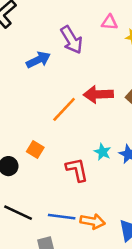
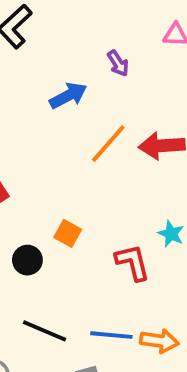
purple arrow: (71, 40) -> (118, 63), size x0.6
orange line: (64, 109) -> (108, 144), moved

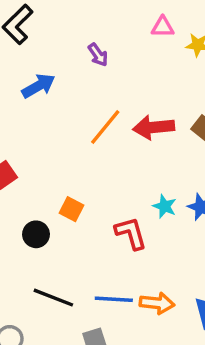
purple arrow: (118, 63) -> (98, 55), moved
blue arrow: (68, 96) -> (38, 86), moved

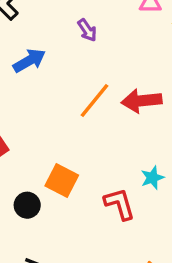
cyan star: (165, 206) -> (152, 178), turned 30
orange square: (71, 209) -> (62, 181), size x1.4

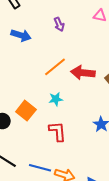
blue arrow: (29, 61) -> (21, 35), turned 36
cyan star: (152, 178) -> (56, 99), moved

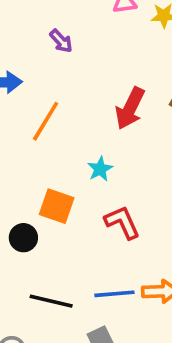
orange line: (55, 67) -> (46, 121), moved
red arrow: (83, 73) -> (130, 108), turned -50

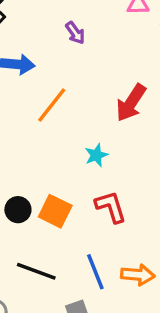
orange square: (57, 206) -> (55, 211), moved
blue line: (114, 294) -> (95, 272), turned 66

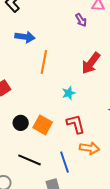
purple arrow: (75, 33) -> (81, 20), moved
orange line: (52, 105) -> (44, 62), turned -30
orange arrow: (138, 275) -> (90, 148), moved

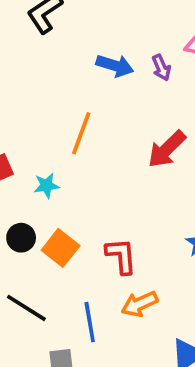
blue arrow: (25, 37) -> (115, 66), moved
cyan star: (69, 93) -> (46, 186), moved
orange arrow: (90, 148) -> (140, 304), turned 138

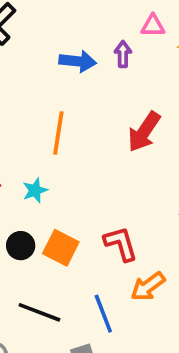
purple arrow: (161, 68) -> (123, 54), turned -145

